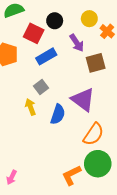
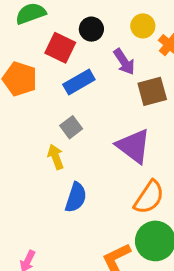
blue semicircle: (58, 114) -> (76, 197), moved

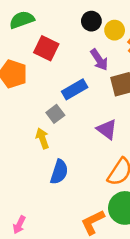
black circle: (91, 29) -> (91, 21), moved
blue rectangle: (79, 82) -> (75, 89), moved
purple triangle: (133, 146) -> (107, 129), size x0.7

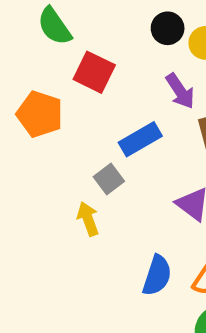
green semicircle: (22, 20) -> (54, 26), turned -105
blue semicircle: (59, 172) -> (157, 275), moved

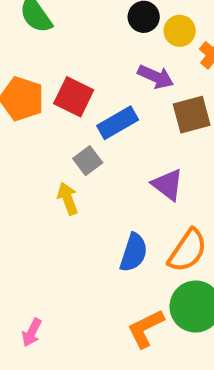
red square: (94, 72) -> (74, 97), moved
purple arrow: (180, 91) -> (156, 77), turned -32

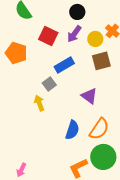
yellow circle: (180, 31) -> (95, 39), moved
purple arrow: (156, 77) -> (74, 34), moved, turned 102
red square: (74, 97) -> (48, 36), moved

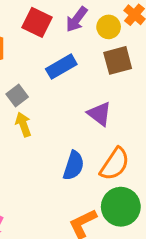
gray square: (49, 84) -> (17, 95), moved

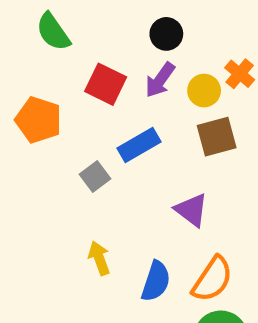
gray square: (17, 95) -> (95, 176), moved
yellow arrow: (23, 124) -> (99, 258), moved

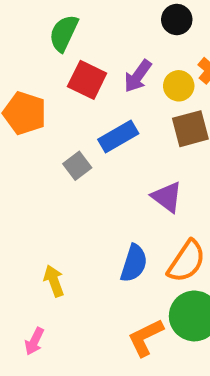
green semicircle: (53, 32) -> (64, 33), moved, turned 60
black circle: (166, 34) -> (177, 19), moved
yellow arrow: (99, 258) -> (54, 281), moved

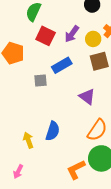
gray square: (77, 166) -> (40, 80), turned 32
blue semicircle: (134, 263) -> (53, 131), moved

